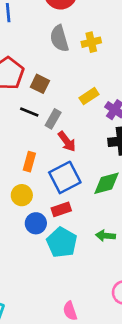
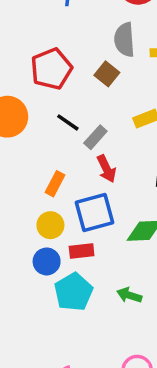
brown square: (40, 84) -> (107, 74), moved
yellow circle: (22, 195) -> (50, 225), moved

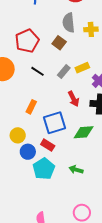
gray rectangle: (95, 137) -> (64, 71), moved
red arrow: (106, 169) -> (73, 99), moved
yellow circle: (50, 225) -> (18, 135), moved
red rectangle: (82, 251) -> (48, 145), turned 40

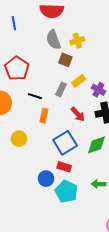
brown square: (59, 43) -> (65, 60), moved
orange rectangle: (31, 107) -> (44, 116), moved
yellow circle: (18, 135) -> (19, 139), moved

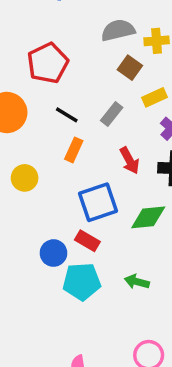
gray semicircle: (53, 40) -> (118, 30), turned 84
yellow rectangle: (79, 81) -> (155, 97), moved
cyan pentagon: (66, 191) -> (82, 282), turned 30

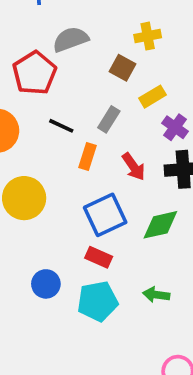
gray semicircle: (118, 30) -> (71, 39), moved
orange rectangle: (74, 150) -> (87, 156), moved
yellow circle: (25, 178) -> (24, 198), size x1.5
blue circle: (53, 253) -> (46, 284), moved

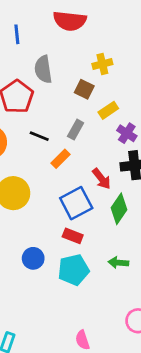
gray semicircle: (71, 39) -> (43, 69), turned -76
orange rectangle: (87, 156) -> (61, 159), turned 30
red arrow: (134, 167) -> (101, 179), moved
green diamond: (160, 225) -> (119, 209), turned -40

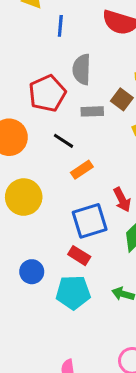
gray rectangle: (76, 130) -> (92, 111), moved, turned 48

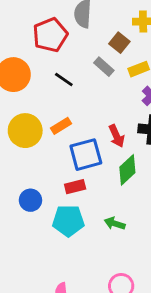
gray rectangle: (92, 111) -> (104, 67), moved, turned 42
orange rectangle: (82, 170) -> (61, 126), moved
red rectangle: (79, 256) -> (75, 187), turned -48

